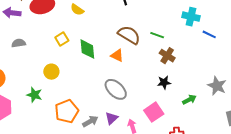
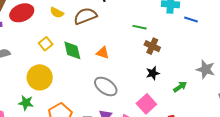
brown semicircle: (129, 35) -> (85, 16), moved, turned -45
yellow circle: (51, 72) -> (40, 77), size x1.6

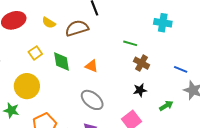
blue line: (191, 19) -> (181, 69), moved

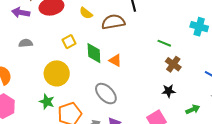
orange triangle: (92, 66) -> (115, 60), moved
gray ellipse: (92, 100) -> (106, 94), moved
green star: (11, 110) -> (47, 102), moved

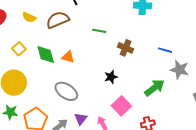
green line: (164, 43) -> (99, 31), moved
black star: (169, 91) -> (111, 77), moved
green arrow: (193, 109) -> (155, 88), size x1.5

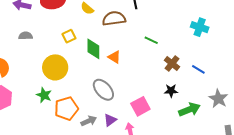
blue line: (165, 50) -> (198, 69), moved
black star: (111, 77) -> (171, 91), moved
pink square: (121, 106) -> (140, 106), moved

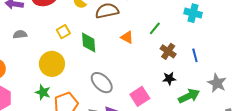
green line: (151, 40) -> (155, 28), moved, turned -72
orange triangle: (114, 57) -> (127, 37), moved
blue line: (198, 69) -> (195, 55), turned 48

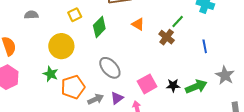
green line: (155, 28) -> (178, 21), moved
green diamond: (89, 43) -> (99, 27), turned 45
brown cross: (168, 51) -> (167, 37), moved
black star: (169, 79) -> (173, 85), moved

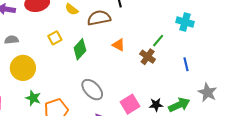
yellow circle: (61, 46) -> (23, 68), moved

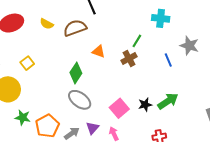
yellow square: (55, 38) -> (27, 63), moved
green diamond: (80, 49) -> (76, 73), moved
brown cross: (148, 57) -> (129, 59), turned 35
gray star: (207, 92) -> (189, 46), moved

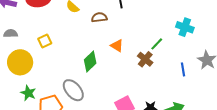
brown semicircle: (75, 28) -> (99, 17), size x0.7
brown cross: (129, 59) -> (145, 59), turned -35
gray ellipse: (80, 100) -> (73, 90), moved

